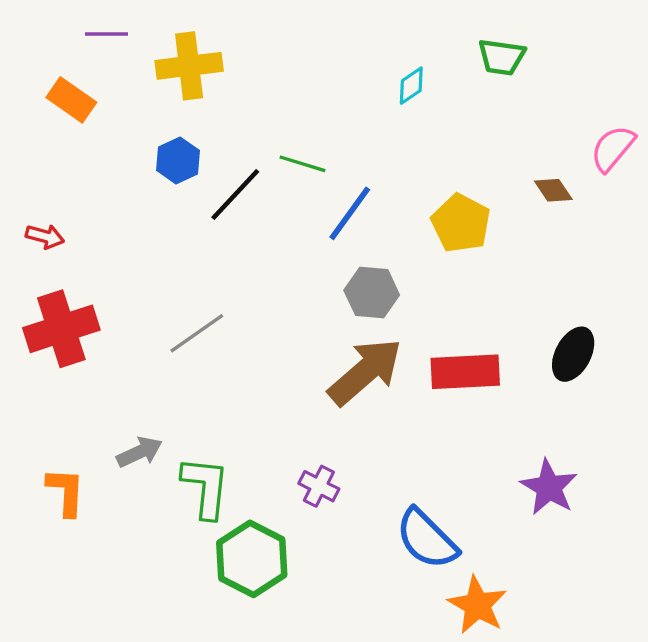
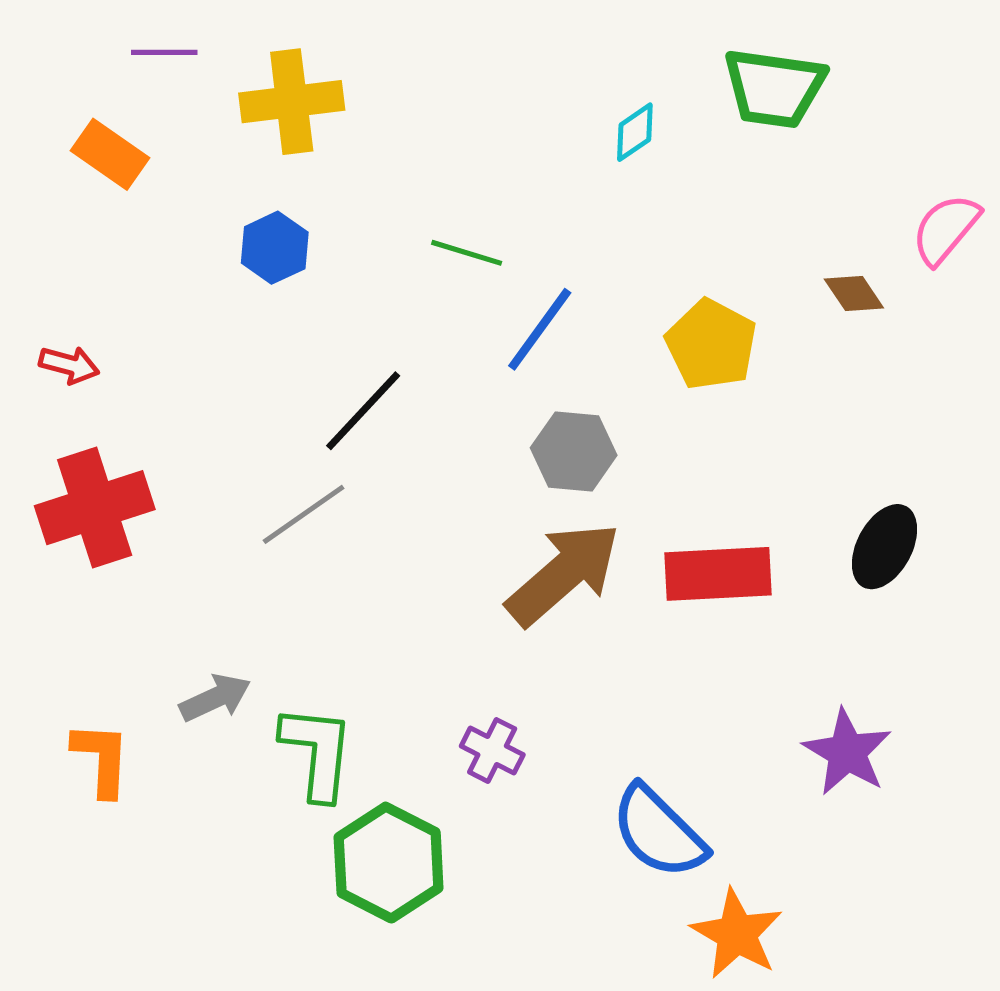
green trapezoid: (502, 57) -> (774, 88), size x1.4
black line: (235, 195) -> (363, 411), moved

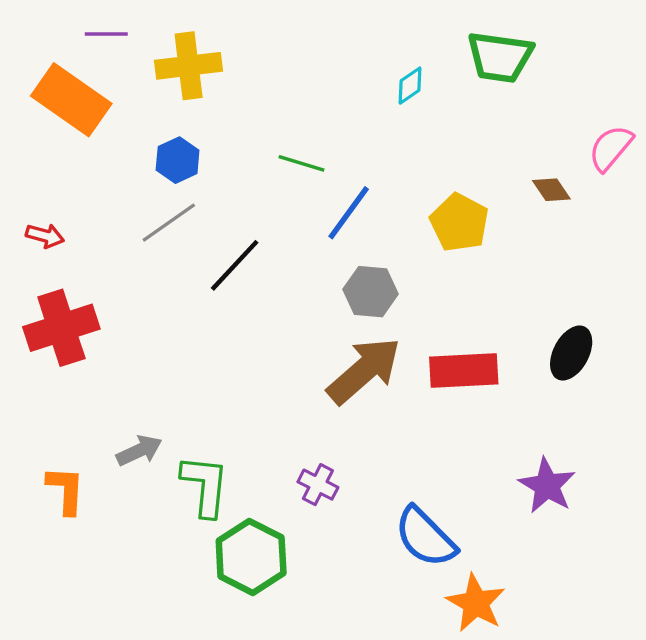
orange rectangle: (110, 154) -> (71, 100), size x1.6
gray line: (304, 514) -> (169, 223), moved

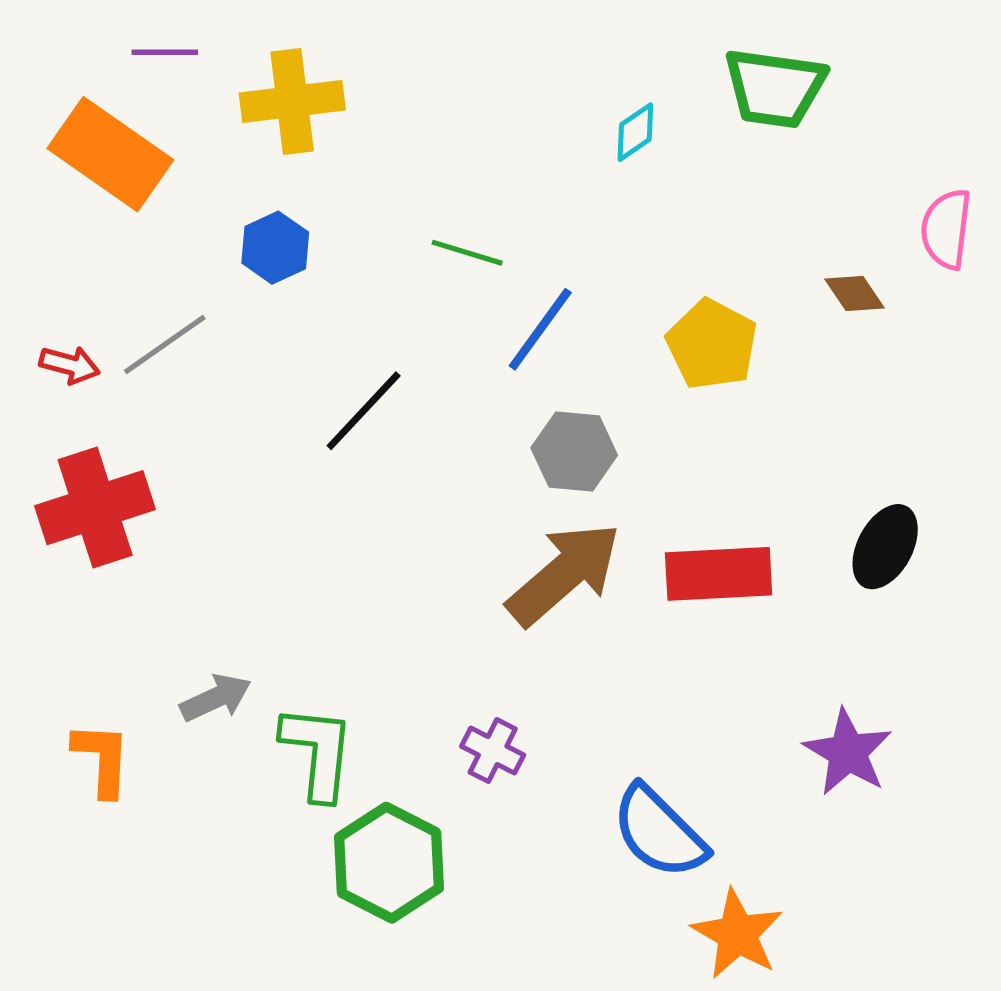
pink semicircle: (611, 148) -> (946, 229), turned -33
gray line: (169, 223) -> (165, 344), moved

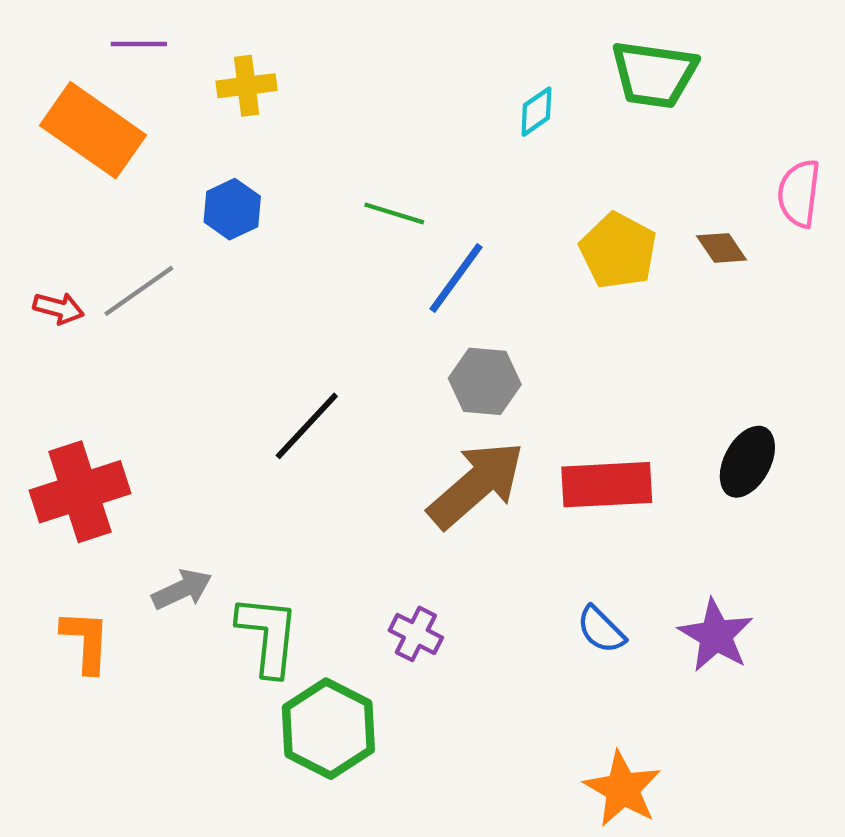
yellow cross: (292, 101) -> (247, 86), size x0.7
yellow pentagon: (712, 344) -> (618, 251), moved
black line: (364, 411) -> (307, 426), moved
red cross: (95, 508) -> (80, 492), moved
blue semicircle: (659, 832) -> (601, 630), moved, size x0.6

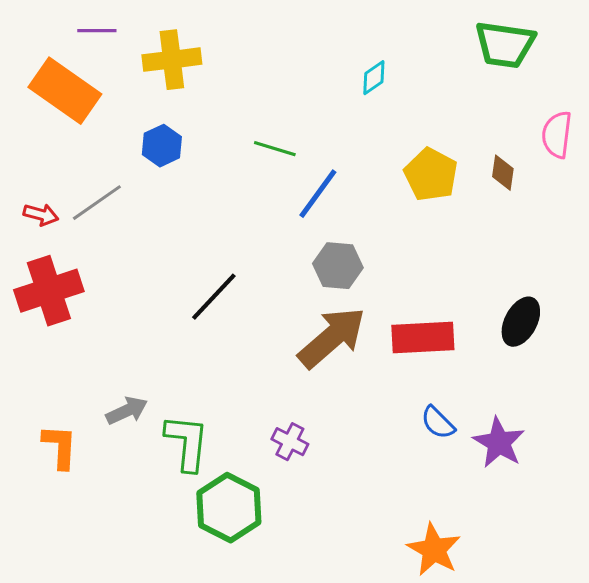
green trapezoid: (654, 74) -> (505, 45), moved
yellow cross: (247, 86) -> (172, 60), size x1.4
brown diamond: (722, 248) -> (503, 173), turned 42
red cross: (80, 492) -> (49, 291), moved
blue semicircle: (601, 630) -> (438, 423), moved

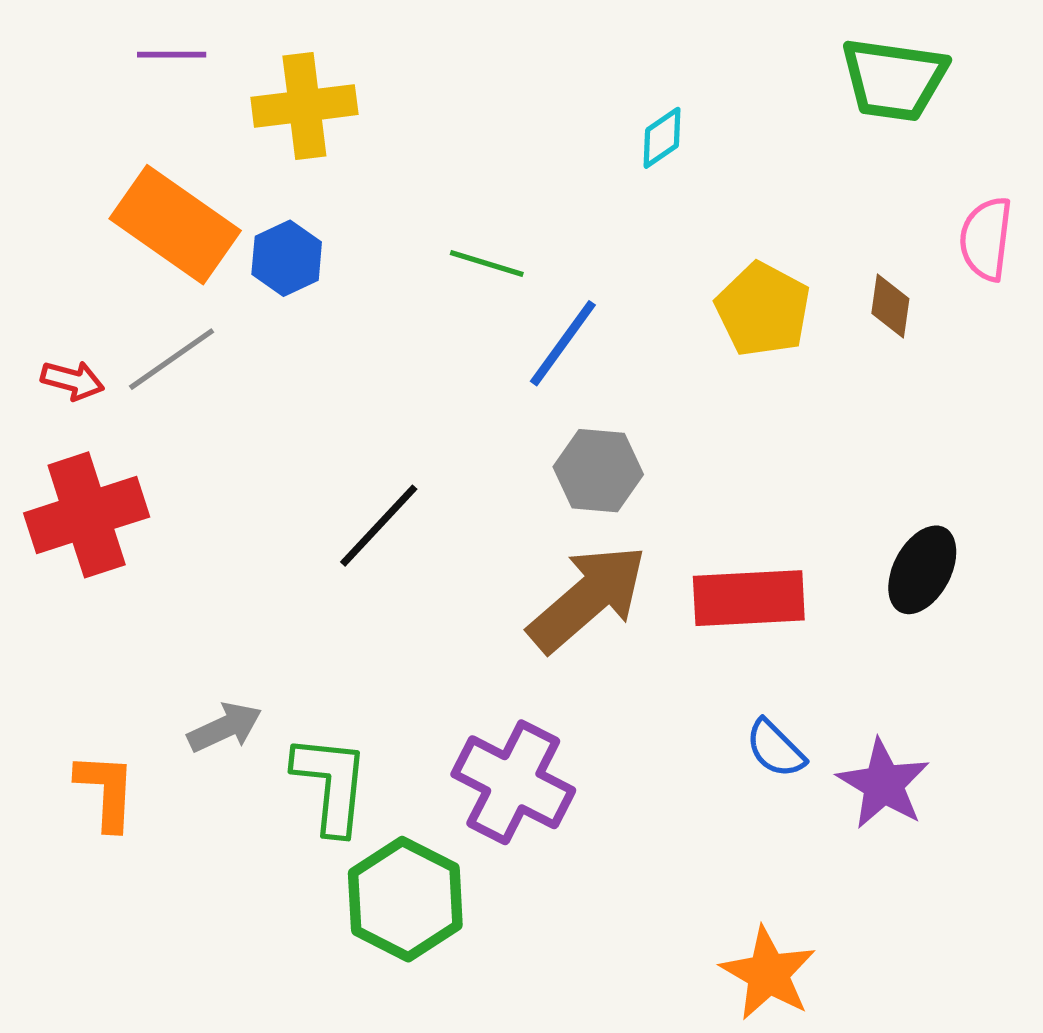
orange rectangle: (65, 91) -> (175, 225), moved
purple cross: (290, 442) -> (513, 782), size x1.8

